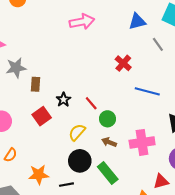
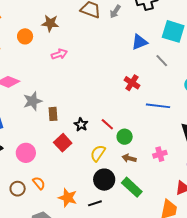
pink arrow: (82, 22) -> (59, 54), moved, size x0.7
pink cross: (142, 142) -> (160, 154), size x0.6
orange semicircle: (11, 155) -> (39, 183), turned -64
orange star: (39, 175) -> (68, 198), turned 30

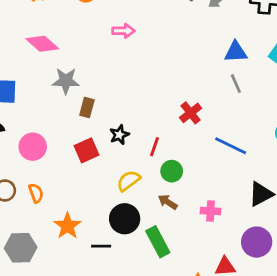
gray line: (162, 61) -> (236, 84), moved
red cross: (132, 83) -> (191, 113), moved
red line: (107, 124) -> (155, 147), turned 48

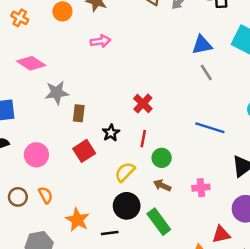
red cross: (191, 113) -> (143, 104), moved

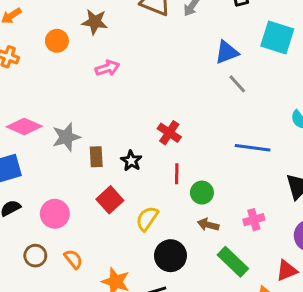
pink diamond: (31, 63) -> (24, 127), moved
black star: (111, 133) -> (131, 161), moved
yellow semicircle: (125, 172) -> (147, 218), moved
brown circle: (18, 197) -> (35, 256), moved
green rectangle: (159, 222) -> (233, 262), moved

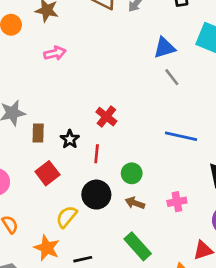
red line: (177, 174) -> (97, 154), moved
yellow semicircle: (147, 218) -> (67, 217), moved
black circle: (170, 256) -> (96, 195), moved
green rectangle: (233, 262) -> (138, 246), moved

